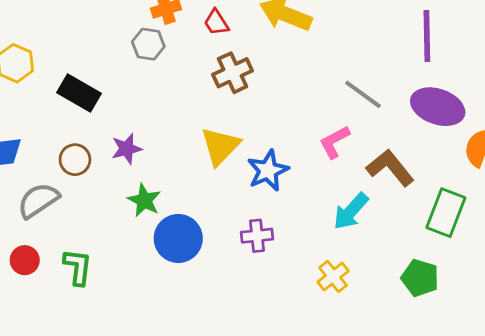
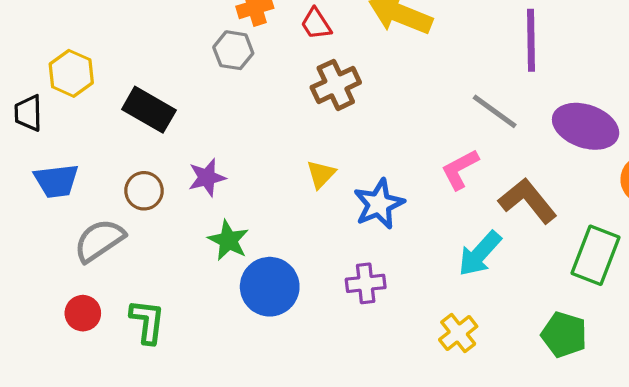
purple line: (427, 36) -> (531, 40), moved
yellow triangle: (220, 146) -> (321, 174), size x0.6

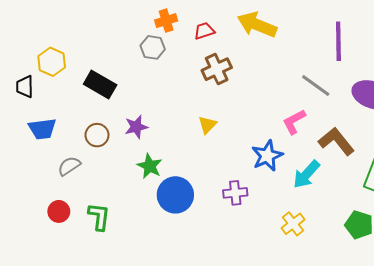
red trapezoid: (316, 24) -> (204, 31), turned 105
blue star: (379, 204) -> (267, 156), moved
gray semicircle: (99, 240) -> (69, 166), size x0.7

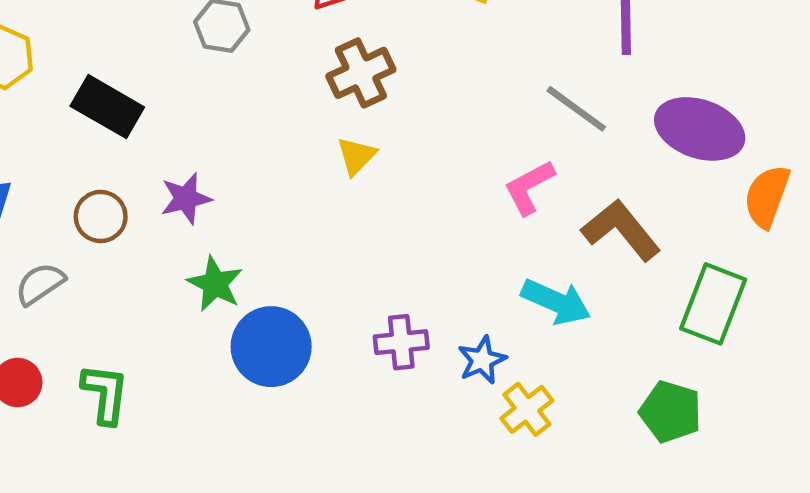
yellow triangle: (207, 125) -> (356, 156), moved
blue star: (267, 156) -> (482, 360), moved, size x0.7
cyan arrow: (306, 174) -> (556, 302), turned -108

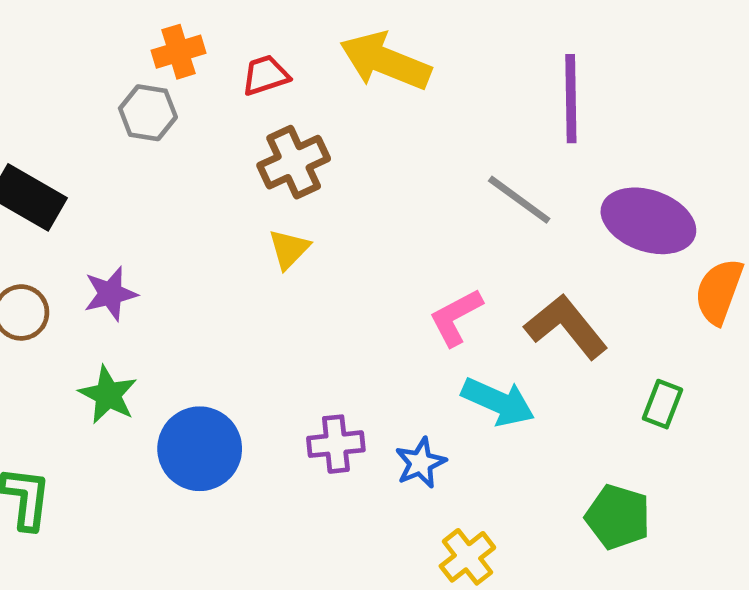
pink L-shape: (529, 187) -> (456, 317), moved
green star: (215, 284) -> (108, 395), moved
green rectangle: (713, 304) -> (663, 404), size x0.6
yellow cross: (527, 409) -> (467, 557), moved

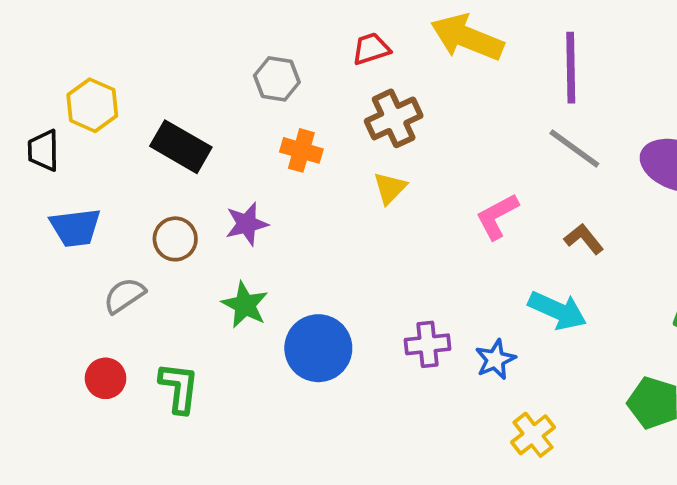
orange cross: (179, 52) -> (301, 150), moved, turned 33
purple line: (571, 99) -> (571, 68), moved
pink L-shape: (456, 317) -> (497, 216), moved
brown L-shape: (566, 327) -> (584, 239), moved, size x0.6

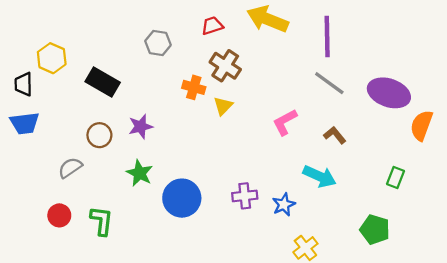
brown cross: (394, 118) -> (225, 66), turned -32
orange cross: (301, 150) -> (194, 87), moved
blue trapezoid: (75, 228) -> (25, 123), moved

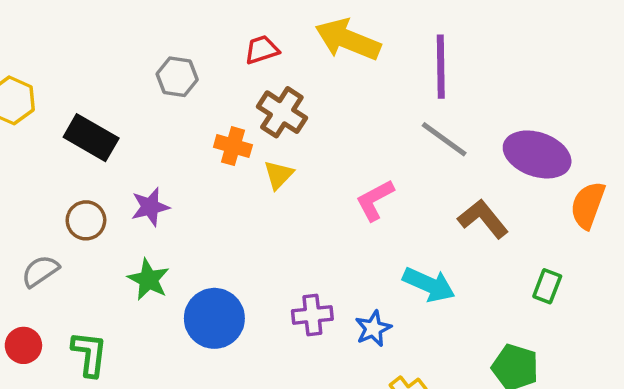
brown L-shape: (335, 135) -> (483, 219), moved, size x1.4

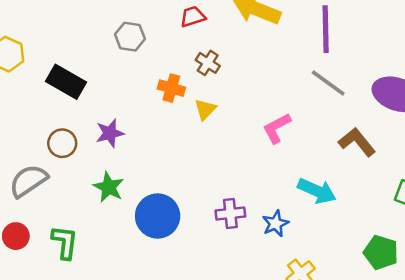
brown cross: (282, 112) -> (208, 63), size x0.7
gray semicircle: (40, 271) -> (28, 181), size x1.4

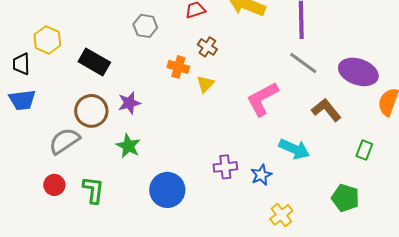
pink L-shape: (277, 128) -> (262, 99), size x1.4
brown circle: (62, 143) -> (91, 111), size x1.4
blue circle: (158, 216) -> (167, 190), moved

